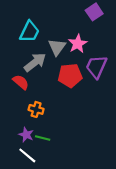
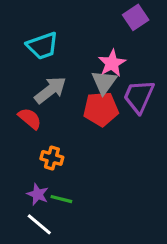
cyan trapezoid: (30, 32) -> (42, 46), turned 45
gray triangle: (57, 47) -> (104, 82), moved

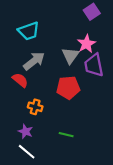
pink star: (112, 63) -> (86, 44), moved
purple trapezoid: (139, 96) -> (94, 65), turned -35
red pentagon: (101, 109) -> (68, 88), moved
green line: (61, 199) -> (66, 135), moved

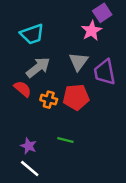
pink star: (86, 44) -> (92, 31), moved
orange cross: (35, 107) -> (49, 100), moved
green line: (66, 135) -> (65, 140), moved

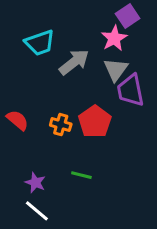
gray triangle: (78, 62) -> (116, 70), moved
gray arrow: (38, 67) -> (74, 62), moved
red semicircle: (23, 89) -> (18, 120), moved
red pentagon: (76, 97) -> (95, 122), turned -30

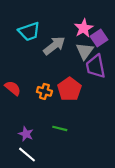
purple square: (128, 16) -> (99, 38), moved

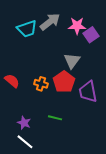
pink star: (84, 28) -> (77, 26), turned 30
gray arrow: (54, 46) -> (50, 22), moved
gray triangle: (85, 51) -> (72, 61), moved
purple trapezoid: (96, 66) -> (88, 92), moved

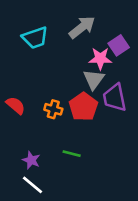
gray arrow: (50, 22) -> (82, 27), moved
pink star: (77, 26) -> (100, 58), moved
purple trapezoid: (88, 92) -> (115, 98), moved

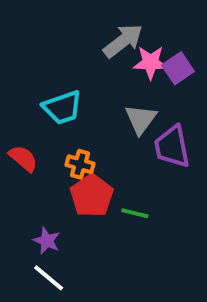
cyan trapezoid: (35, 38) -> (62, 107), moved
pink star: (100, 58) -> (151, 62), moved
red pentagon: (83, 107) -> (92, 196), moved
green line: (72, 154) -> (135, 213), moved

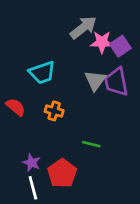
purple trapezoid: (172, 147) -> (116, 82), moved
red pentagon: (92, 196) -> (62, 173), moved
white line: (49, 278) -> (33, 188), turned 35

